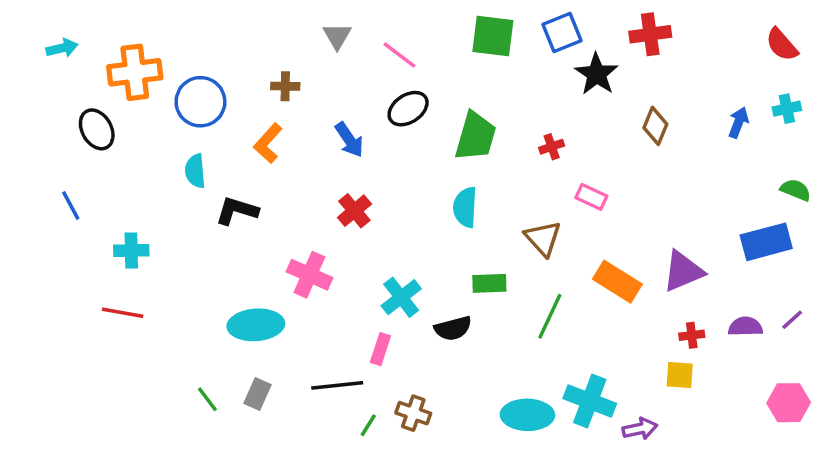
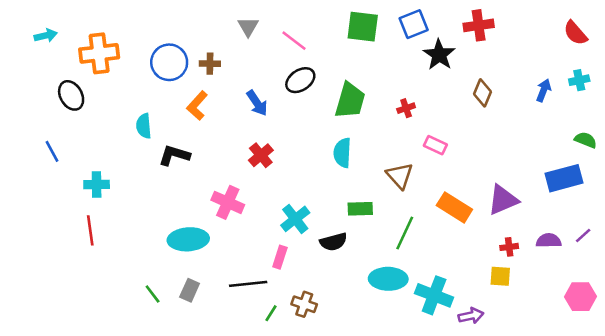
blue circle: (200, 102) -> (169, 62), moved
red line: (123, 313) -> (90, 230), turned 72
cyan ellipse: (527, 415) -> (388, 279), moved

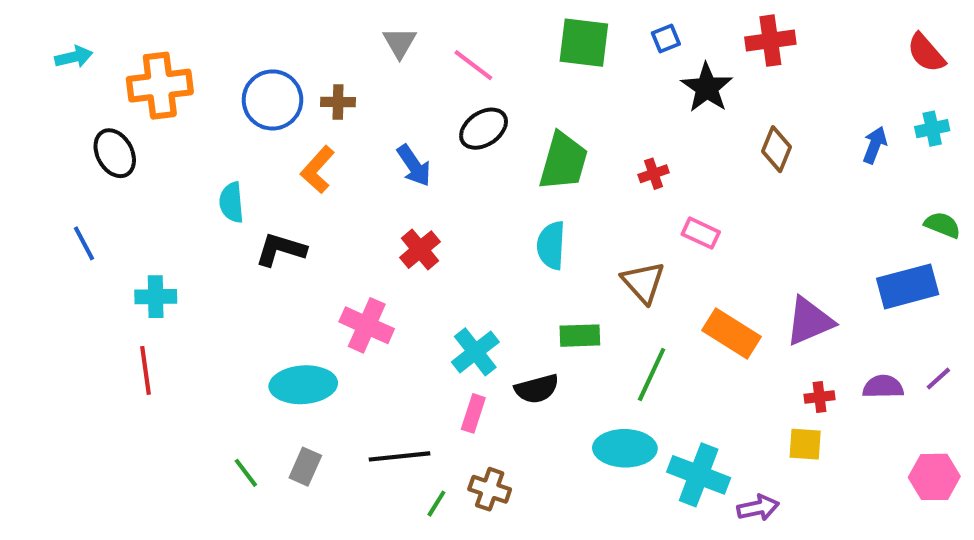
blue square: (414, 24) -> (666, 38), size x0.6
pink rectangle: (280, 257) -> (473, 413), moved

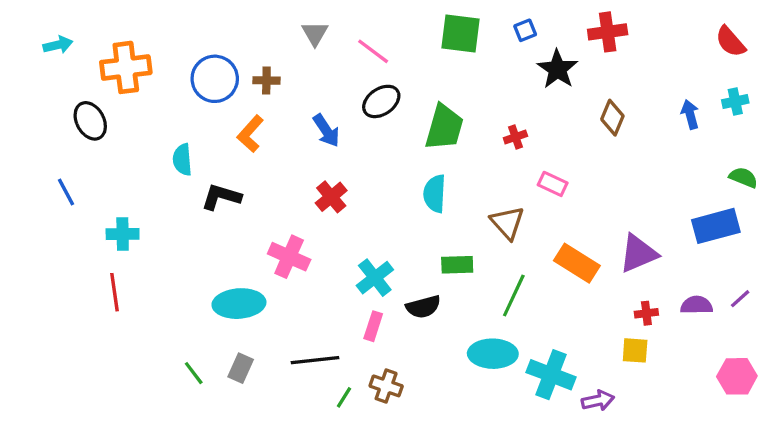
blue arrow: (875, 145) -> (690, 114), turned -36

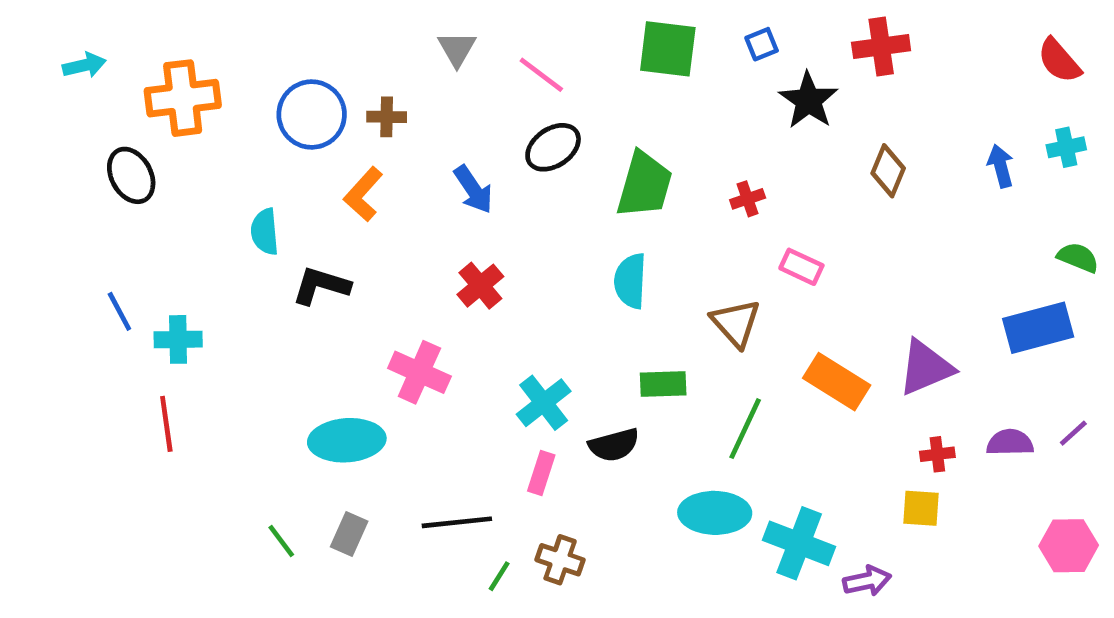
blue line: (66, 192) -> (119, 311), moved

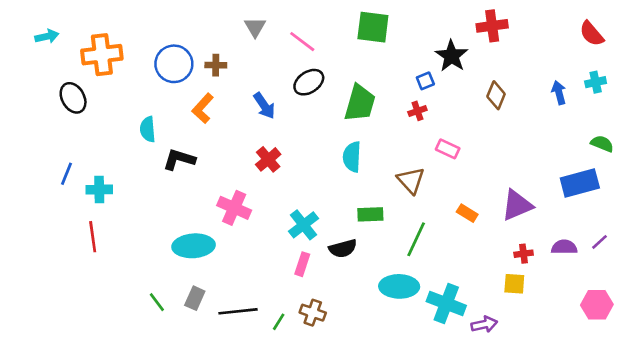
blue square: (762, 44) -> (425, 81), moved
blue line: (119, 311) -> (67, 174), turned 50
orange rectangle: (837, 382) -> (467, 213), size x0.6
black line: (457, 522) -> (238, 311), moved

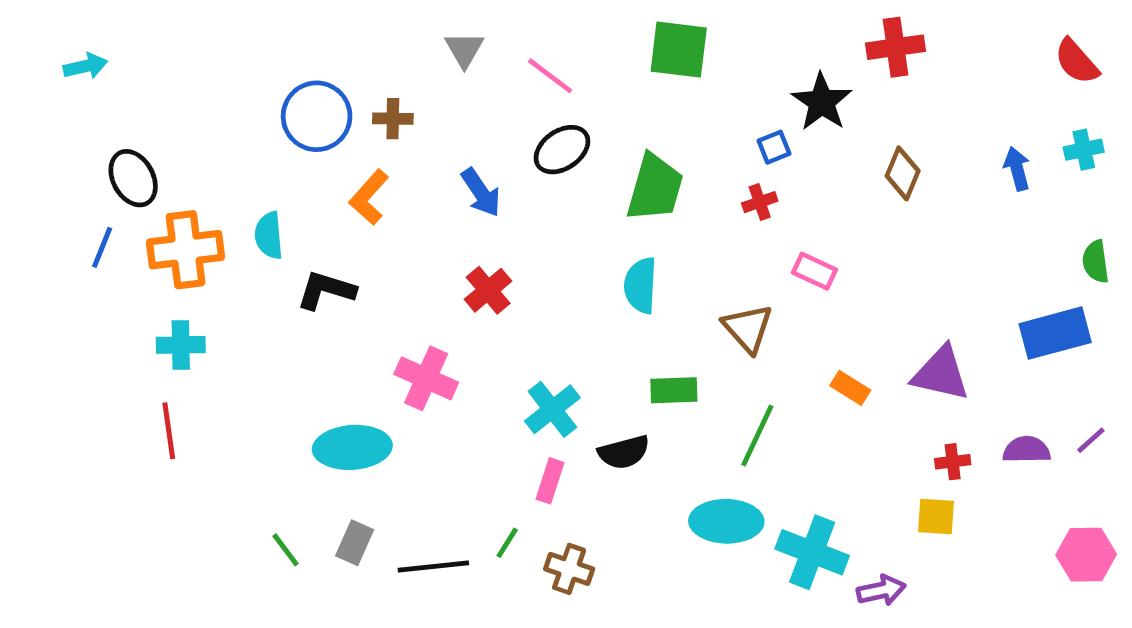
orange cross: (102, 55) -> (186, 250), moved
green semicircle: (602, 144) -> (1096, 262), turned -120
blue line: (67, 174) -> (102, 247), moved
purple triangle: (517, 205) -> (941, 374), turned 36
green line: (279, 322) -> (507, 543), moved

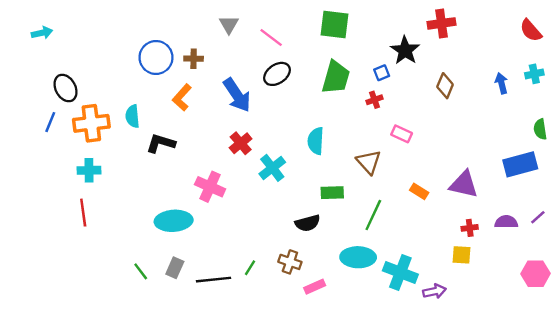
green trapezoid: (655, 188) -> (336, 77), moved
blue arrow: (481, 192) -> (237, 95), size x1.4
cyan cross: (552, 409) -> (272, 168), moved
pink rectangle: (550, 481) -> (315, 287), moved, turned 48
brown cross: (569, 569) -> (290, 262), moved

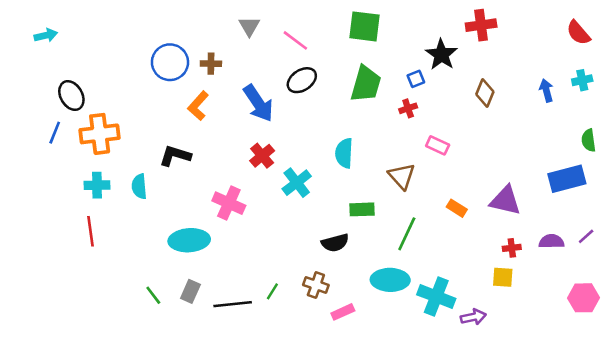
cyan semicircle: (132, 116) -> (139, 186), moved

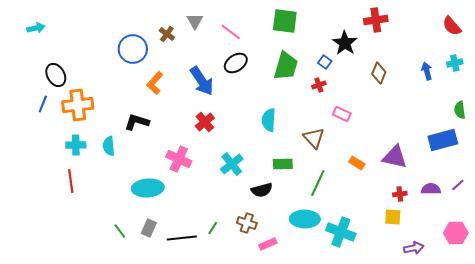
brown cross: (211, 64) -> (167, 34), moved, turned 35
blue square: (416, 79) -> (325, 62), turned -32
cyan cross: (297, 183) -> (232, 164), moved
purple arrow: (473, 317) -> (414, 248), moved

